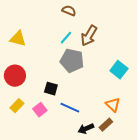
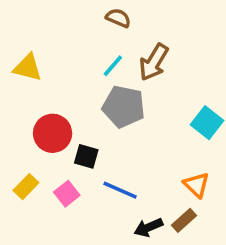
red circle: (15, 76) -> (53, 133), moved

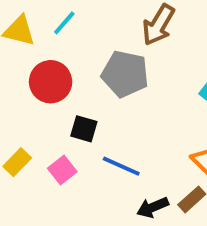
cyan line: (113, 66) -> (64, 23), moved
red circle: (53, 133) -> (51, 82), moved

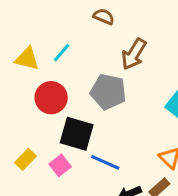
black square: (84, 129) -> (77, 134), size x1.6

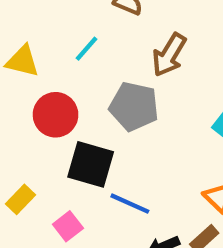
cyan line: (62, 53) -> (86, 49), moved
pink square: (60, 165) -> (68, 226), moved

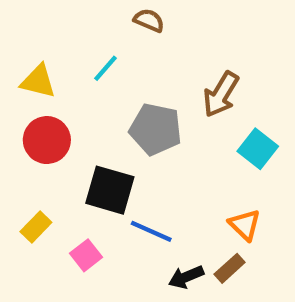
brown arrow: (169, 55) -> (221, 94), moved
red circle: (56, 115) -> (47, 140), moved

